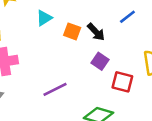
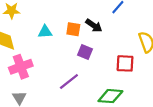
cyan triangle: (44, 18) -> (45, 32), moved, turned 40
purple square: (100, 61) -> (85, 52), moved

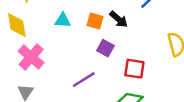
red square: (125, 63) -> (134, 69), moved
pink cross: (21, 67) -> (31, 57), turned -35

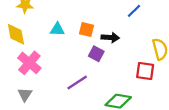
black arrow: (119, 19) -> (110, 38), moved, turned -36
red square: (134, 69) -> (145, 71), moved

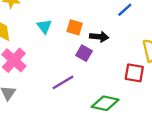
cyan triangle: (57, 29) -> (44, 26), turned 48

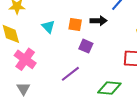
black arrow: (99, 37) -> (99, 21), moved

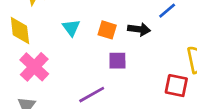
purple square: (86, 46) -> (117, 61), turned -32

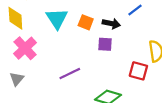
cyan triangle: (71, 28) -> (57, 19), size x1.5
purple square: (117, 61) -> (105, 44), moved

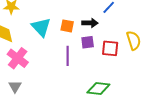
red square: (138, 71) -> (110, 48), moved
purple line: (70, 74) -> (68, 56), moved, turned -54

